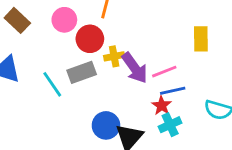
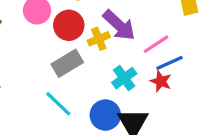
purple arrow: (135, 68) -> (119, 25), moved
cyan line: (52, 84) -> (58, 104), moved
cyan cross: (170, 125) -> (124, 78), moved

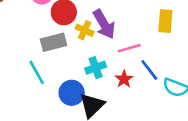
yellow cross: (99, 39) -> (85, 30), turned 30
blue line: (169, 63) -> (149, 70), moved, turned 60

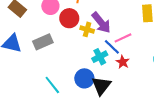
gray rectangle: (54, 42) -> (43, 42), moved
blue line: (149, 70) -> (112, 47), moved
cyan line: (37, 72) -> (52, 85), moved

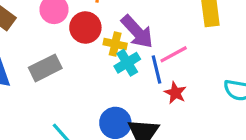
blue line: (112, 47) -> (157, 70), turned 36
cyan cross: (100, 57) -> (127, 63), moved

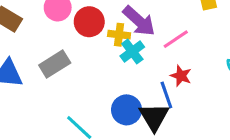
blue line: (157, 70) -> (166, 95), moved

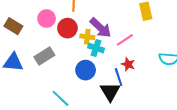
cyan cross: (132, 51) -> (96, 48), turned -35
blue circle: (127, 110) -> (86, 70), moved

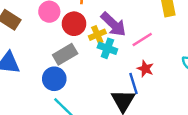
yellow cross: (87, 37) -> (97, 35), turned -32
gray rectangle: (44, 56) -> (65, 54), moved
blue circle: (86, 70) -> (54, 79), moved

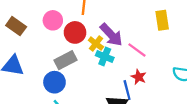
yellow cross: (97, 35) -> (96, 44), turned -32
pink line: (142, 40) -> (137, 50), turned 66

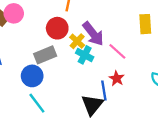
pink circle: (53, 20) -> (14, 13), moved

